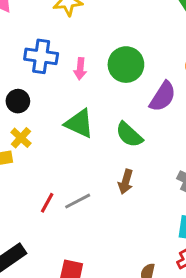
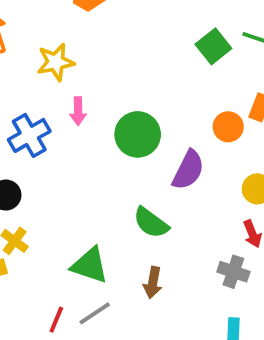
blue cross: (41, 56) -> (29, 135), turned -32
pink arrow: (80, 69) -> (78, 111), moved
green triangle: (79, 123) -> (90, 265), moved

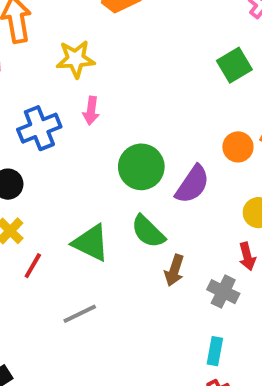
green circle: (138, 134) -> (141, 167), moved
green triangle: (90, 265) -> (91, 243), moved
brown arrow: (153, 283) -> (174, 270), moved
red line: (56, 320) -> (33, 266), moved

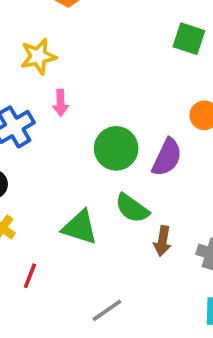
green square: (234, 65) -> (189, 39), turned -32
red line: (33, 266) -> (30, 276), moved
gray line: (80, 314) -> (107, 310), moved

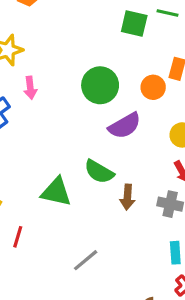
green circle: (116, 148) -> (100, 85), moved
purple semicircle: (167, 157) -> (125, 126), turned 40

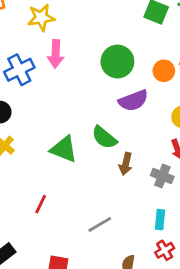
pink arrow: (30, 88) -> (56, 54), size x1.4
red line: (18, 237) -> (41, 204), moved
gray line: (86, 260) -> (100, 224), moved

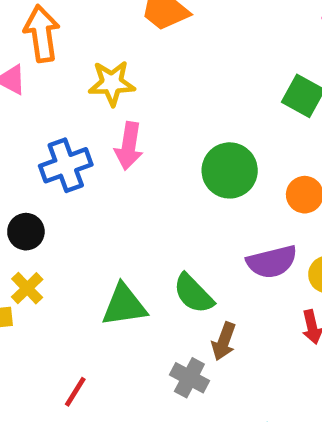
purple semicircle: (133, 101) -> (272, 262), moved
green triangle: (64, 149) -> (124, 305), turned -36
gray cross: (162, 176) -> (189, 378), moved

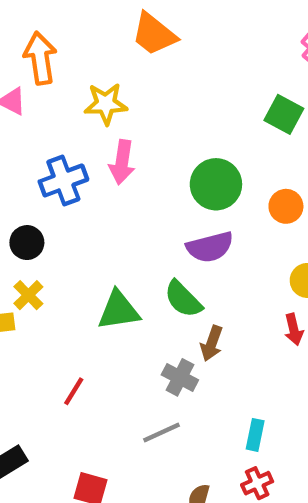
purple semicircle: (272, 262) -> (210, 247), moved

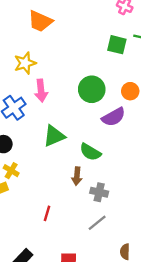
purple semicircle: (210, 247) -> (114, 117), moved
green triangle: (119, 310) -> (54, 136), moved
brown arrow: (212, 343) -> (77, 176), moved

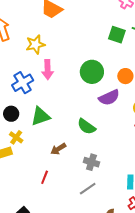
green triangle: (54, 136) -> (40, 116), moved
brown arrow: (77, 176) -> (58, 149), moved, turned 49

